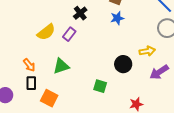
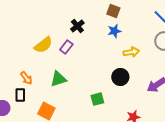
yellow arrow: (147, 51) -> (131, 52), moved
black rectangle: (31, 83) -> (20, 95), moved
green square: (100, 86) -> (97, 99), turned -32

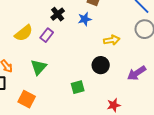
blue star: (114, 31) -> (85, 19), moved
green triangle: (58, 79) -> (39, 67), turned -30

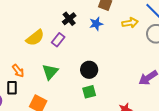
yellow arrow: (112, 40) -> (130, 23), moved
black circle: (101, 65) -> (89, 70), moved

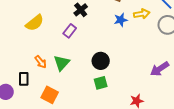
blue star: (96, 24) -> (121, 20), moved
yellow semicircle: (35, 38) -> (35, 23), moved
orange arrow: (18, 71) -> (41, 62), moved

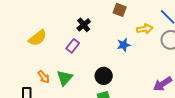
blue star: (121, 20) -> (124, 45), moved

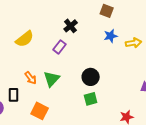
yellow arrow: (145, 29) -> (134, 43), moved
blue star: (124, 45) -> (111, 36), moved

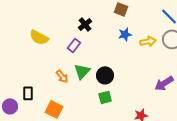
yellow semicircle: (25, 39) -> (39, 37), turned 66
orange arrow: (31, 78) -> (62, 76), moved
green triangle: (52, 79) -> (82, 71), moved

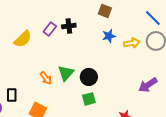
black cross: (85, 24) -> (69, 26), turned 32
yellow semicircle: (39, 37) -> (23, 39), turned -72
purple rectangle: (74, 45) -> (50, 29), moved

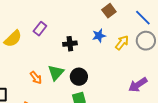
brown square: (105, 11) -> (109, 11), moved, turned 32
black cross: (69, 26) -> (70, 44), moved
yellow arrow: (132, 43) -> (122, 43), turned -42

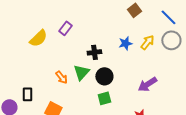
blue star: (99, 36) -> (125, 43), moved
black cross: (70, 44) -> (94, 52), moved
purple arrow: (138, 85) -> (147, 84), moved

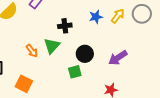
black circle: (104, 76) -> (85, 54), moved

